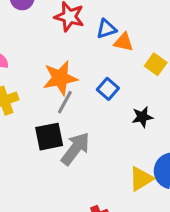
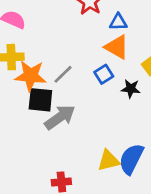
orange triangle: (123, 42) -> (117, 47), moved, size x1.4
orange star: (60, 78) -> (31, 76), moved
black star: (142, 117) -> (131, 89), moved

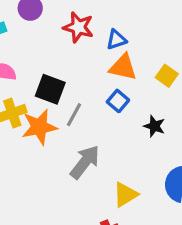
black star: (131, 89) -> (154, 126), moved, turned 30
black square: (40, 100) -> (50, 89), moved, turned 32
yellow triangle: (109, 161) -> (125, 195), moved

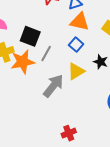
yellow triangle: (125, 195) -> (76, 71), moved

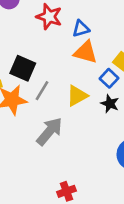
blue square: (76, 45) -> (109, 78), moved
yellow triangle: (76, 71) -> (77, 96), moved

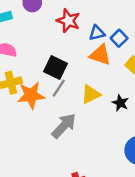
black square: (23, 68) -> (56, 68), moved
blue square: (109, 78) -> (119, 38), moved

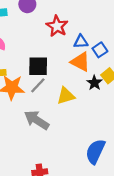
black square: (56, 68) -> (38, 66), turned -35
black star: (120, 103) -> (94, 83), moved
gray arrow: (64, 126) -> (37, 120), turned -110

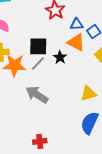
black star: (94, 83) -> (60, 57), moved
yellow triangle: (66, 96) -> (88, 93), moved

